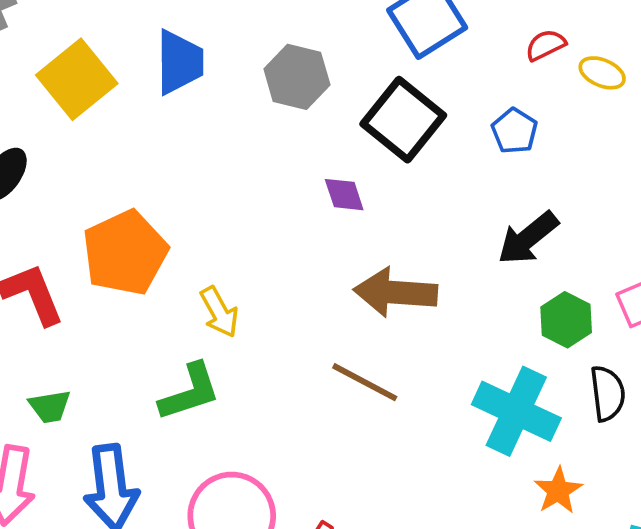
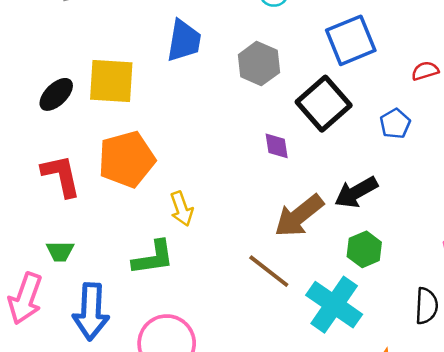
yellow square: (77, 79) -> (111, 81), moved, turned 33
black arrow: (528, 238) -> (356, 192), moved
brown arrow: (395, 292) -> (299, 216), turned -52
green hexagon: (566, 320) -> (364, 249), moved
cyan cross: (516, 411) -> (334, 305), moved

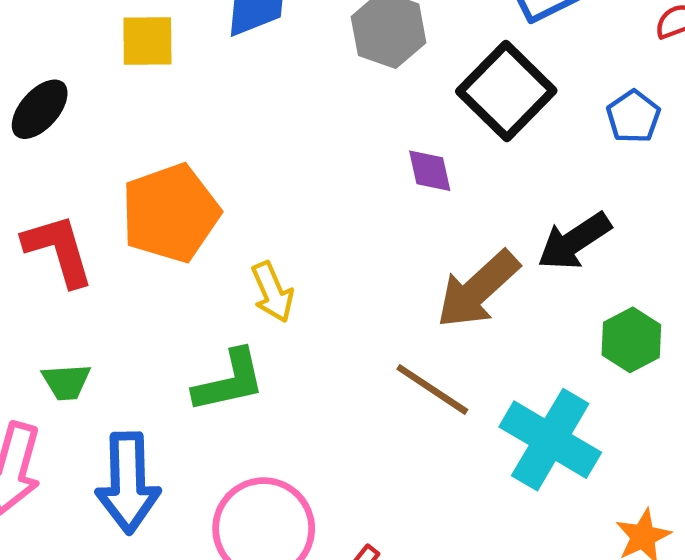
yellow square: (111, 81) -> (147, 41), moved, size x0.7
green hexagon: (364, 249) -> (631, 340), moved

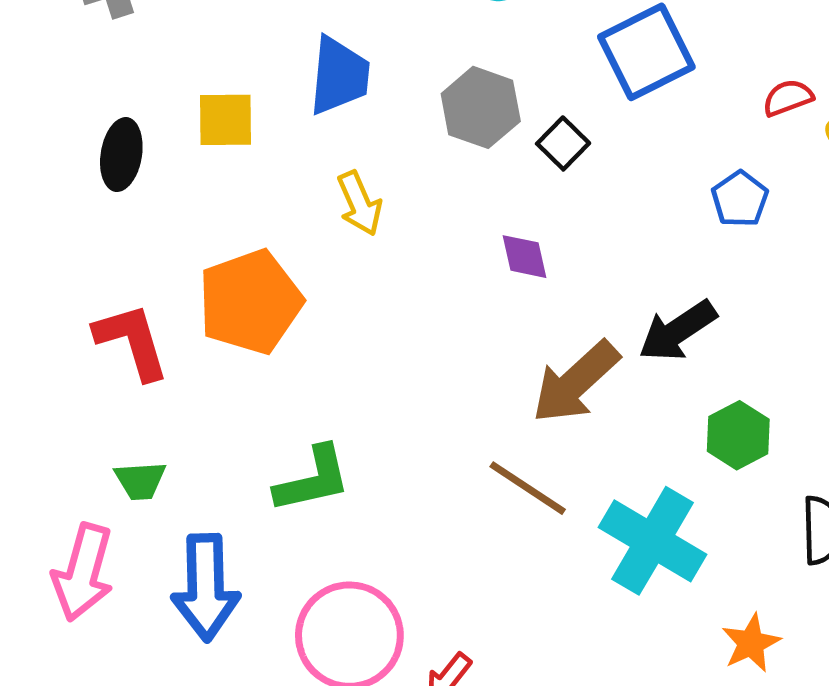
black square: (506, 91) -> (563, 143), moved, size x0.5
black ellipse: (40, 109) -> (121, 155), moved, turned -32
yellow arrow: (272, 292) -> (360, 203), moved

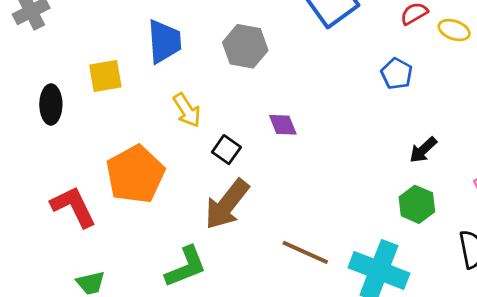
black square: (563, 143) -> (226, 150), moved
black arrow: (678, 331) -> (423, 150), moved, size x0.7
brown arrow: (576, 382) -> (227, 204), moved

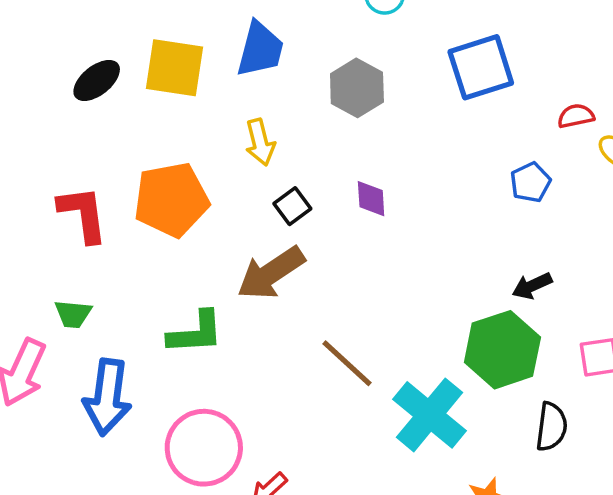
yellow square: (105, 76) -> (174, 68), size x1.4
black ellipse: (51, 104) -> (97, 80), turned 33
green hexagon: (417, 204) -> (502, 350), size x1.6

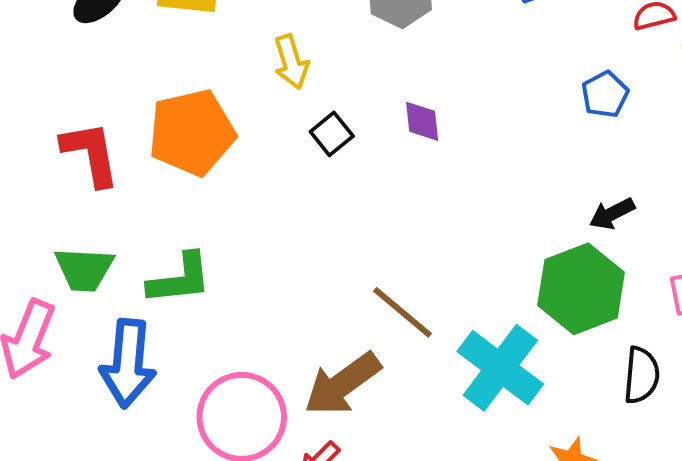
brown arrow: (271, 273) -> (342, 384), moved
green trapezoid: (73, 314) -> (84, 269), size x1.4
green L-shape: (196, 333) -> (180, 279), moved

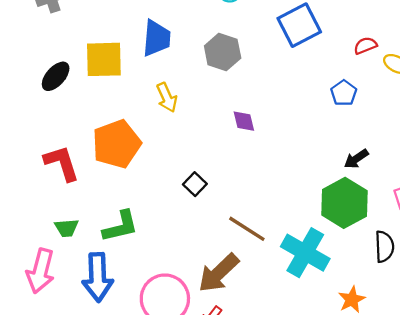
black square: (332, 134) -> (195, 184), moved
green trapezoid: (84, 269) -> (67, 228), size x0.7

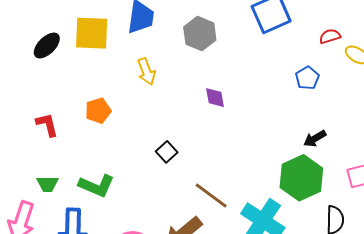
orange pentagon: (117, 144) -> (98, 111), size x0.6
red L-shape: (62, 163) -> (47, 125), size x0.7
green L-shape: (120, 226) -> (97, 186), turned 33

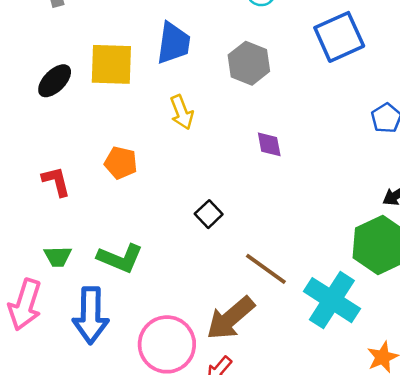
orange pentagon: (98, 111) -> (121, 163), turned 30

